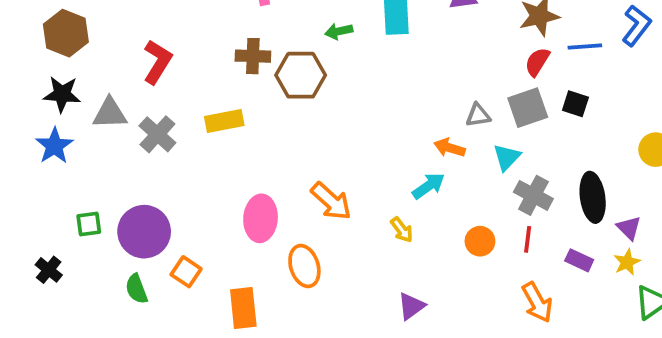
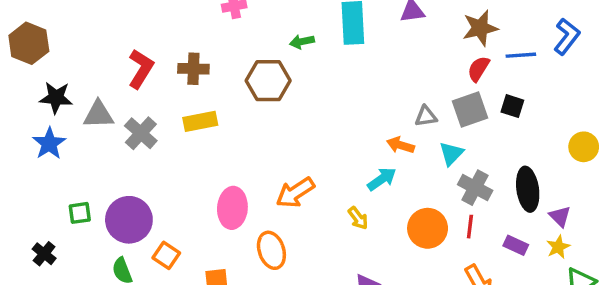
brown hexagon: (66, 33) -> (29, 43), moved
brown cross: (253, 56) -> (193, 69), moved
orange arrow: (331, 201) -> (295, 193), turned 105
orange circle: (480, 241) -> (428, 228), size x1.5

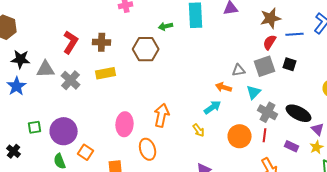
black ellipse: (528, 189) -> (299, 113), turned -55
orange arrow: (295, 193) -> (162, 115), turned 135

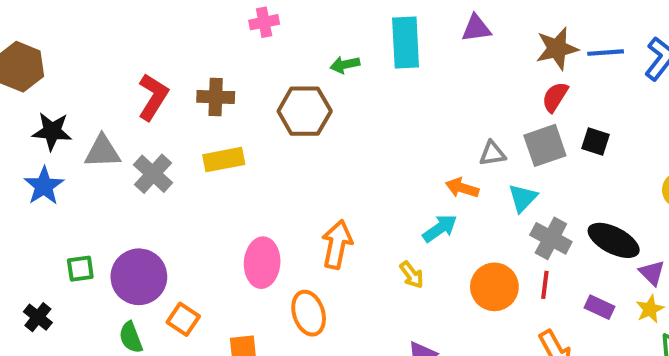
blue line: (295, 34) -> (606, 53), moved

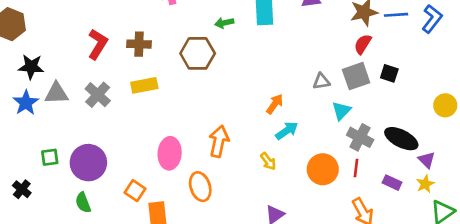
gray triangle: (103, 152) -> (56, 93), moved
orange arrow: (462, 188) -> (275, 104), moved, turned 108
orange square: (183, 319) -> (135, 191), moved

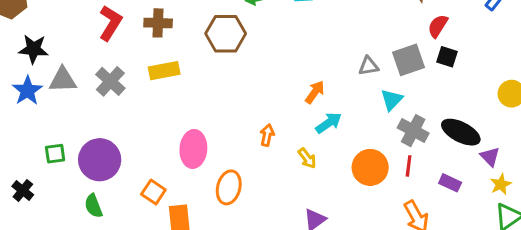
red semicircle: (363, 44) -> (438, 26), moved
orange arrow: (219, 141) -> (267, 135), moved, size x0.6
yellow star: (425, 184) -> (501, 184), moved
orange ellipse: (200, 187) -> (229, 187), turned 32

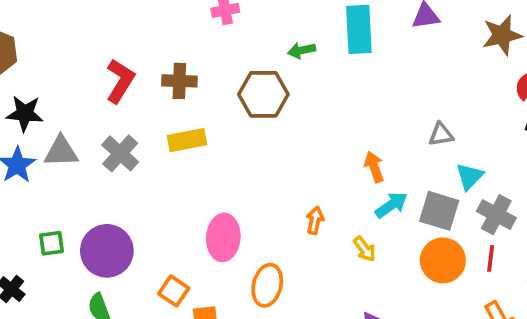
gray square: (409, 60) -> (439, 211), moved, turned 36
orange arrow: (315, 92) -> (374, 167), turned -55

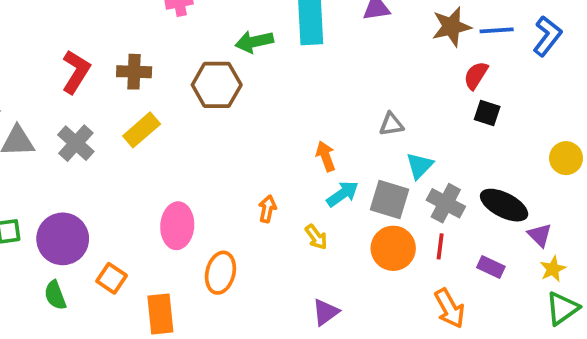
green arrow: (302, 50) -> (254, 42), size x1.4
yellow rectangle: (187, 140) -> (142, 130), turned -30
orange square: (174, 291) -> (112, 278), moved

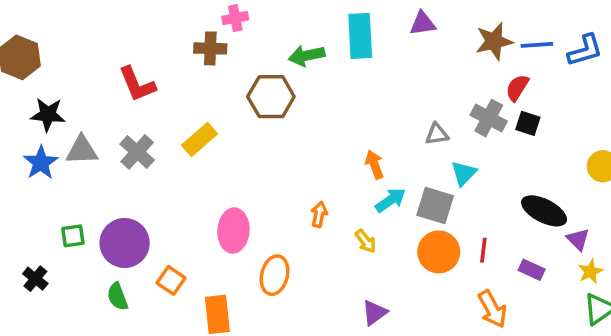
blue L-shape: (547, 36) -> (585, 50), turned 36
red L-shape: (76, 72) -> (137, 84), turned 126
brown cross: (134, 72) -> (210, 48), moved
gray cross: (446, 203) -> (489, 118), moved

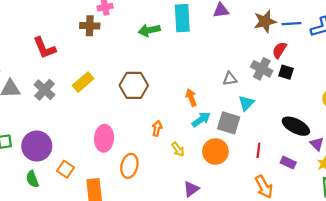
brown hexagon: (271, 97) -> (134, 85), moved
yellow arrow: (366, 241) -> (178, 149), moved
orange circle: (439, 252) -> (215, 152), moved

